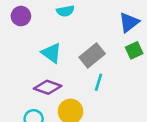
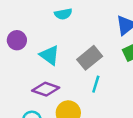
purple circle: (21, 16) -> (17, 40), moved

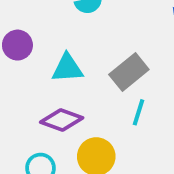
cyan triangle: (49, 55) -> (67, 68), turned -40

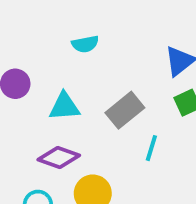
cyan line: (138, 112) -> (151, 148), moved

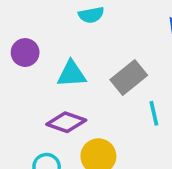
cyan line: (151, 148) -> (154, 113), turned -30

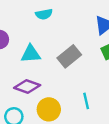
cyan line: (154, 113) -> (86, 101), moved

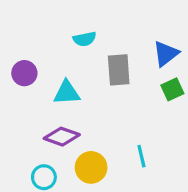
gray rectangle: (69, 56) -> (119, 70), moved, turned -55

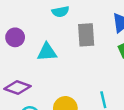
purple diamond: (62, 137) -> (18, 88), moved

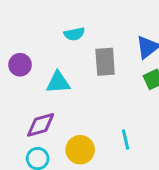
purple diamond: (18, 88) -> (41, 125), moved, turned -35

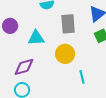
yellow circle: (80, 150) -> (65, 54), moved

